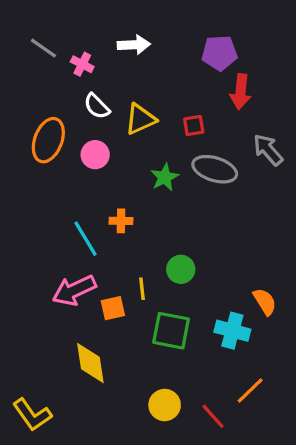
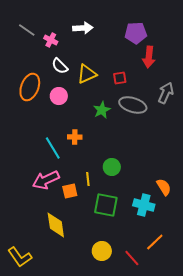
gray arrow: (268, 150) -> (166, 93), turned 65

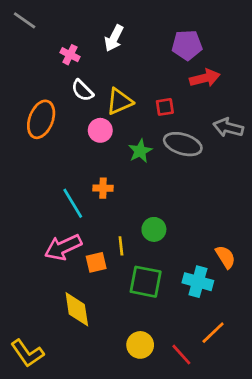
white arrow: (83, 28) -> (114, 38), turned 120
gray line: (27, 30) -> (25, 20), moved
red arrow: (149, 57) -> (205, 78), turned -110
gray arrow: (166, 93) -> (228, 128), turned -100
pink circle: (59, 96) -> (100, 130), moved

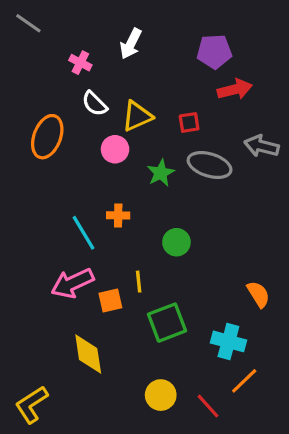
green circle: (154, 229) -> (176, 242), moved
green square: (146, 282) -> (167, 323), turned -32
cyan cross: (198, 282) -> (228, 341), moved
yellow L-shape: (27, 353) -> (32, 404), turned 92

